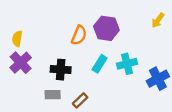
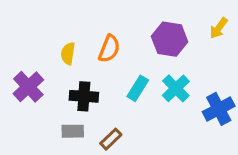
purple hexagon: (106, 28) -> (170, 39), moved
yellow semicircle: (17, 39) -> (68, 53), moved
cyan cross: (127, 64) -> (176, 88), turned -30

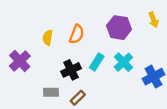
yellow arrow: (219, 28) -> (154, 20), turned -56
black cross: (84, 96) -> (71, 70), moved, turned -30

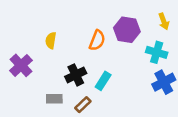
orange semicircle: (77, 34) -> (97, 40), moved
cyan rectangle: (97, 62) -> (103, 81), moved
cyan cross: (123, 62) -> (157, 52), moved, turned -30

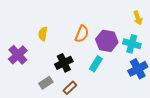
purple hexagon: (127, 30) -> (107, 41), moved
cyan rectangle: (103, 81) -> (96, 64), moved
gray rectangle: (54, 99) -> (46, 83), turned -32

